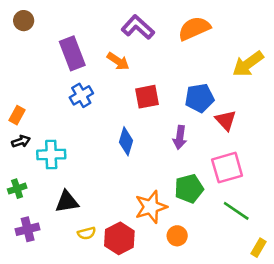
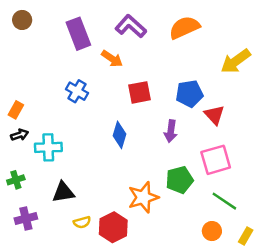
purple rectangle: (72, 53) -> (78, 34), moved
blue cross: (81, 95) -> (77, 91), turned -30
orange circle: (177, 236) -> (212, 231), moved

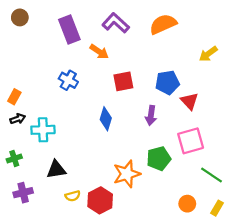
yellow arrow: (236, 61) -> (208, 54), size x0.7
green line: (224, 201) -> (212, 175), moved

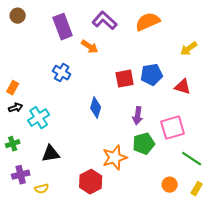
red square: (123, 81) -> (125, 79), moved
red triangle: (189, 101) -> (183, 87), moved, turned -30
purple arrow: (151, 116) -> (138, 116), moved
cyan cross: (43, 130) -> (39, 118), turned -30
yellow semicircle: (73, 196) -> (42, 189), moved

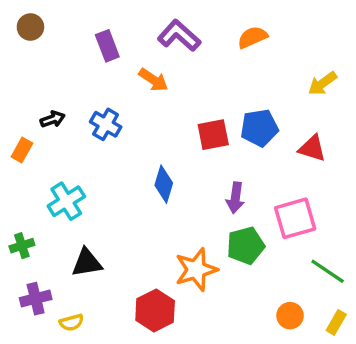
orange semicircle: (148, 22) -> (252, 37), size x0.7
purple rectangle: (63, 27) -> (107, 46), size x0.7
black arrow: (16, 108) -> (53, 119), moved

